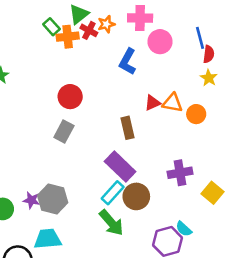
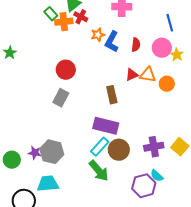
orange star: (106, 24) -> (98, 35), moved
pink circle: (160, 42) -> (162, 48), moved
red semicircle: (209, 54) -> (136, 45), moved
purple rectangle: (120, 167) -> (106, 126), turned -30
purple cross: (180, 173) -> (154, 147), moved

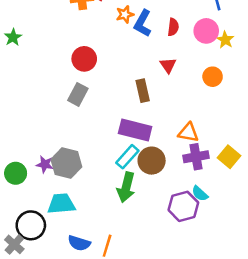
red triangle: (132, 75) -> (168, 65), turned -40
orange triangle: (148, 75) -> (188, 133), moved
green arrow: (99, 171) -> (126, 187), turned 55

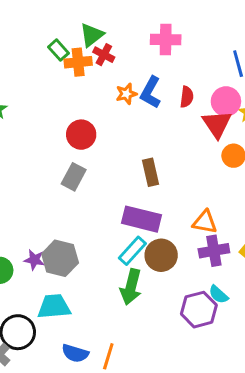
orange star: (125, 14) -> (126, 94), moved
red triangle: (168, 65) -> (217, 124), moved, size x1.5

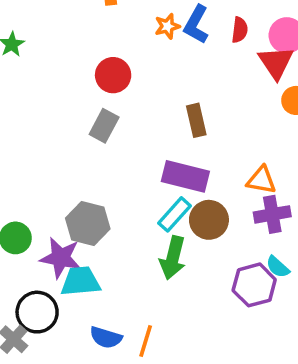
purple star: (34, 260) -> (61, 258), moved, size x1.6

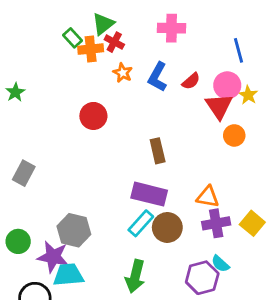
orange star: (167, 26) -> (123, 73), moved, turned -30
red semicircle: (240, 30) -> (191, 81), turned 42
gray rectangle: (104, 126) -> (24, 173), moved
green arrow: (173, 258) -> (135, 276), moved

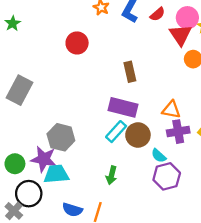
gray rectangle: (24, 173) -> (20, 90), size x1.4
green circle: (18, 241) -> (15, 164), moved
cyan semicircle: (220, 264) -> (159, 156), moved
green arrow: (135, 276) -> (112, 175), size x0.7

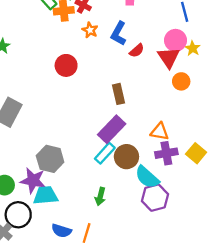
red semicircle: (157, 14) -> (137, 51), moved
purple rectangle: (123, 107) -> (112, 129), turned -60
cyan semicircle: (159, 156) -> (147, 177), size x1.6

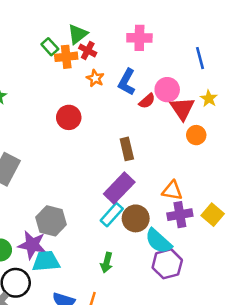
pink circle: (175, 40) -> (167, 90), moved

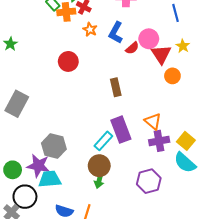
purple rectangle: (119, 188) -> (121, 130), moved, turned -65
orange triangle: (172, 191) -> (153, 121), turned 30
brown circle: (136, 218) -> (99, 166), moved
cyan semicircle: (158, 241) -> (185, 163), moved

